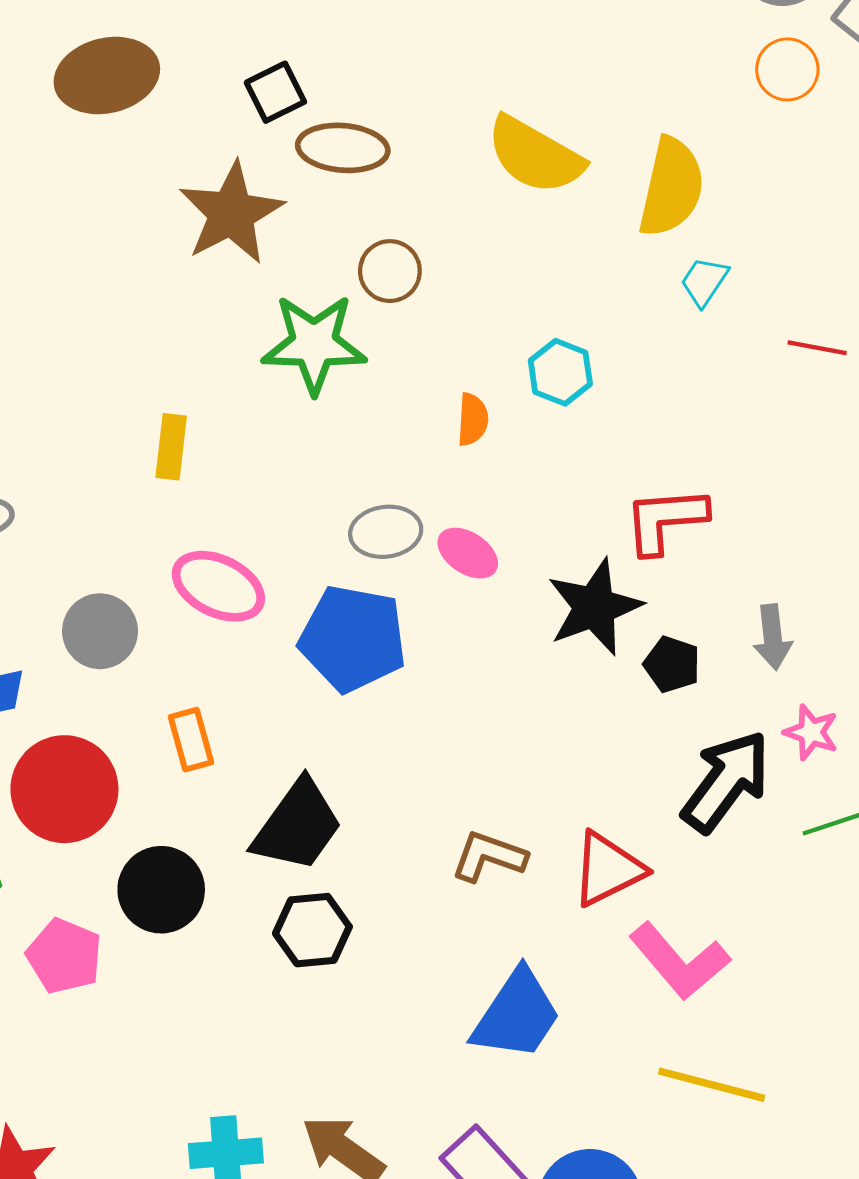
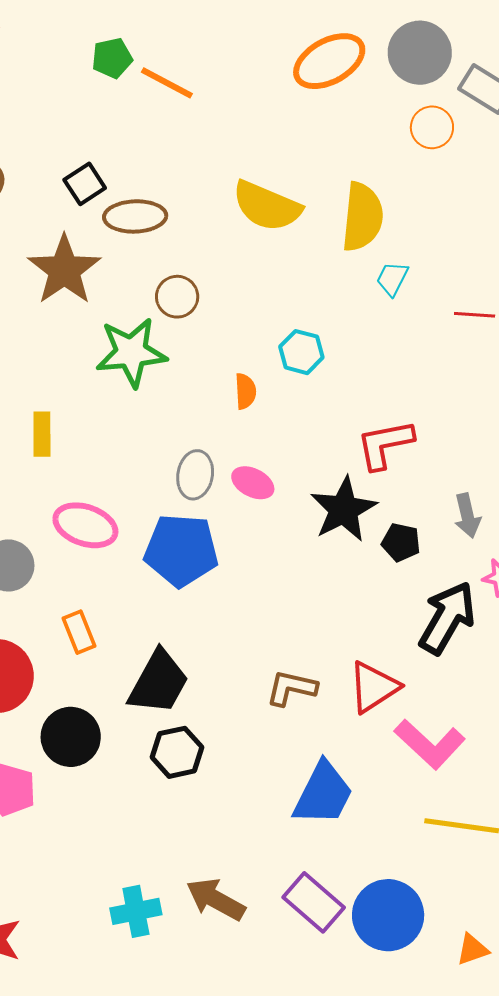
gray ellipse: (386, 532) -> (195, 475), turned -66

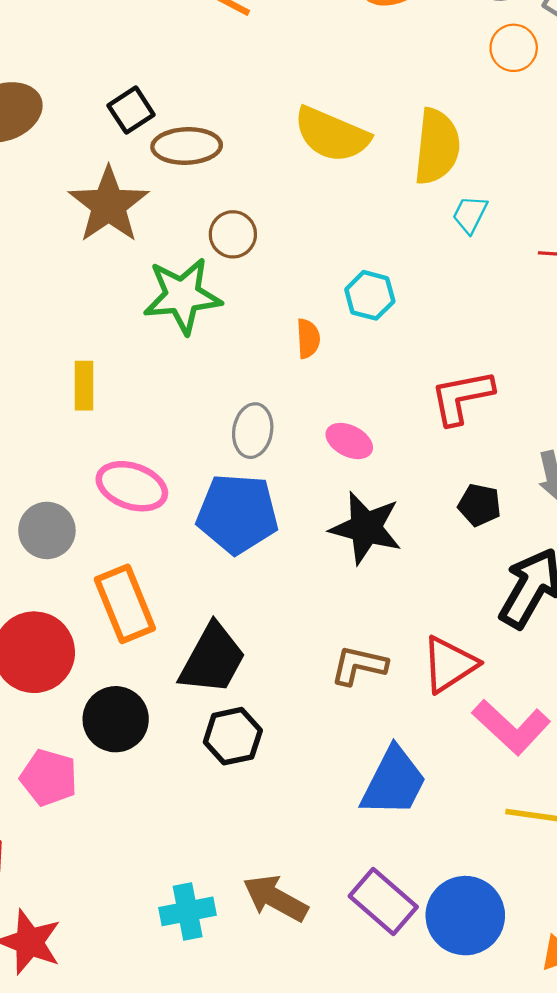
pink ellipse: (253, 483) -> (349, 441), moved
black star: (344, 509) -> (366, 528), moved, turned -30
orange rectangle: (79, 632) -> (125, 604), size x1.6

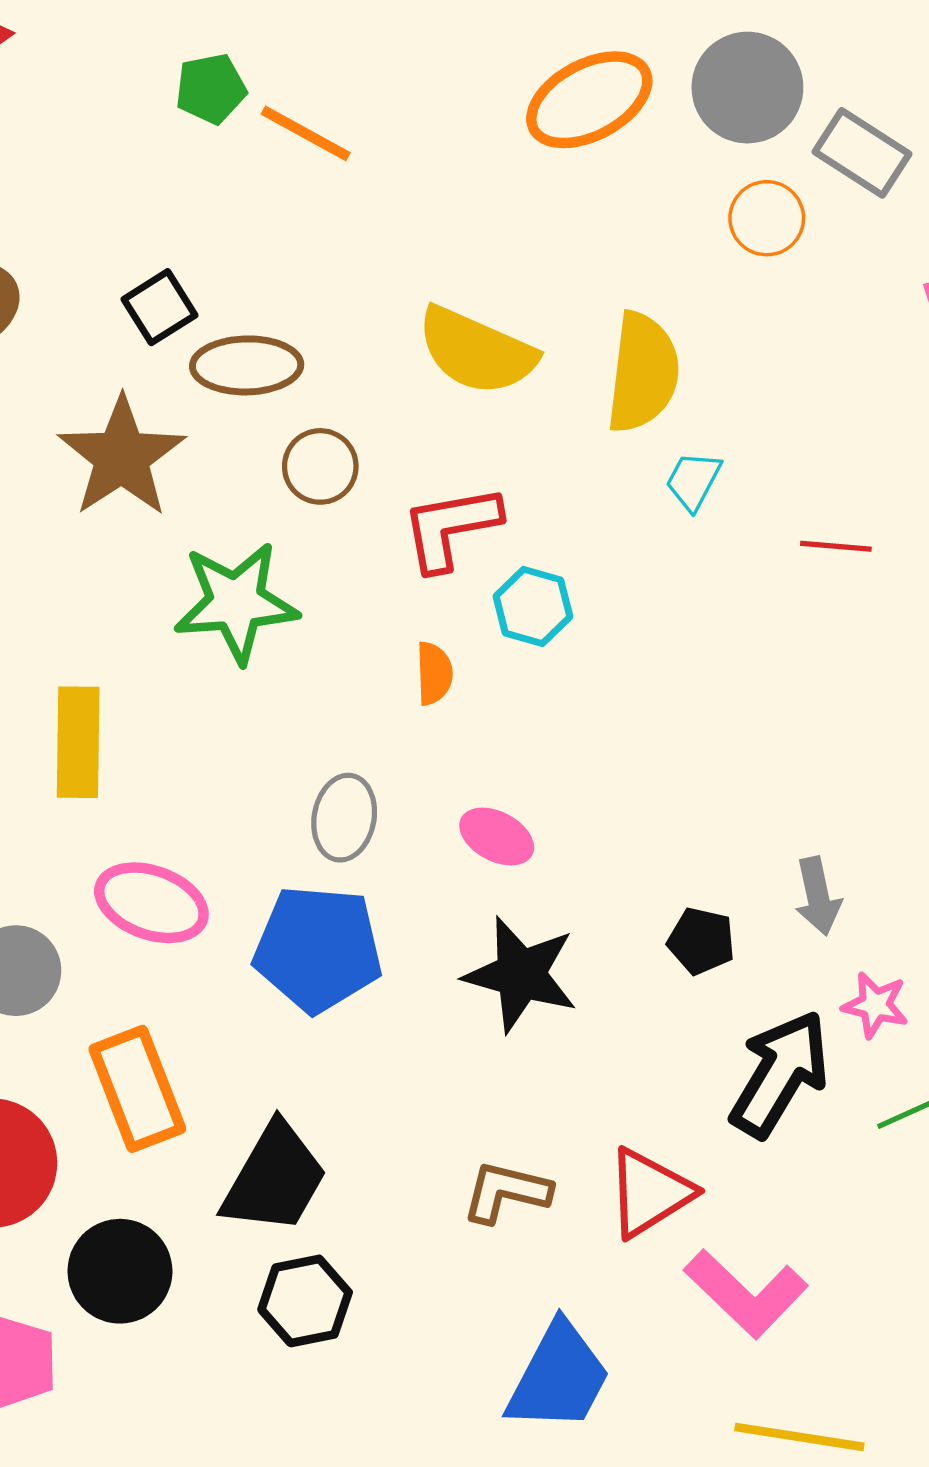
brown circle: (233, 234) -> (320, 466), moved
yellow rectangle: (84, 386) -> (78, 742), size x1.4
red L-shape: (462, 397) -> (451, 528), moved

